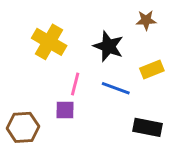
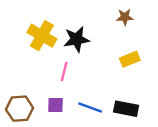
black star: (108, 46) -> (77, 39), moved, turned -30
blue line: (116, 88) -> (90, 107), moved
purple square: (65, 110) -> (55, 105), moved

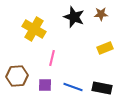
black star: (77, 39) -> (74, 17), moved, turned 30
brown hexagon: (20, 109) -> (17, 76), moved

